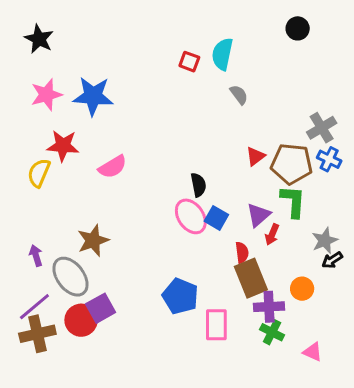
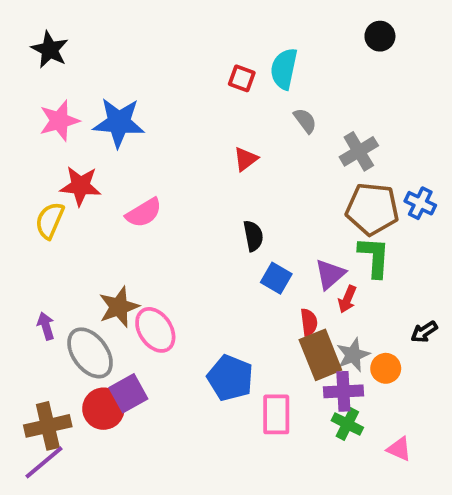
gray cross: (322, 128) -> (359, 151), moved
red triangle: (255, 156) -> (246, 159), moved
pink ellipse: (191, 216) -> (155, 330), moved
gray star: (325, 240) -> (353, 355), moved
purple line: (34, 307) -> (44, 462), moved

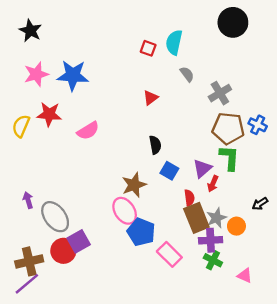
black circle: (380, 36) -> (233, 22), size x1.6
yellow semicircle: (50, 220) -> (21, 126), moved
brown star: (119, 307) -> (134, 185), moved
pink ellipse: (155, 330) -> (125, 211), moved
pink rectangle: (276, 414) -> (169, 254), turned -45

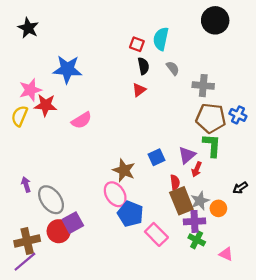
pink star: (36, 74) -> (30, 90), moved
gray cross: (220, 93) -> (203, 86), turned 36
black semicircle: (155, 145) -> (143, 66), moved
blue square: (169, 171) -> (156, 157), turned 35
brown star: (134, 185) -> (124, 170), turned -30

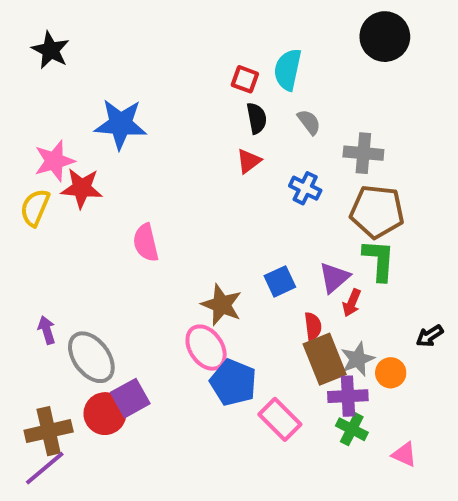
blue cross: (238, 115) -> (305, 188), moved
pink semicircle: (81, 120) -> (146, 243), moved, turned 108

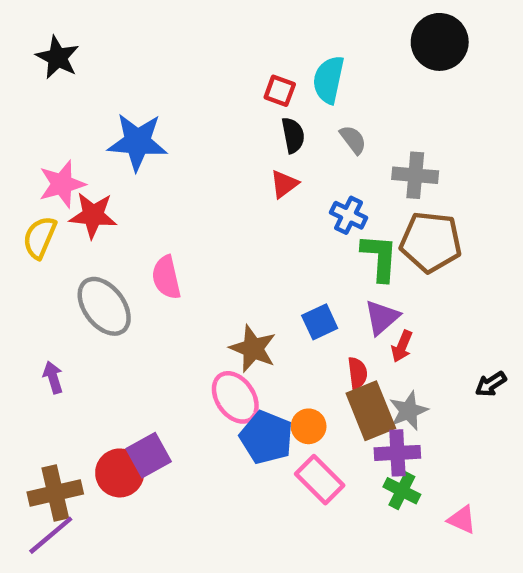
green L-shape: (379, 260) -> (380, 257), moved
gray ellipse: (91, 357) -> (104, 306), moved
orange circle: (391, 373) -> (309, 426), moved

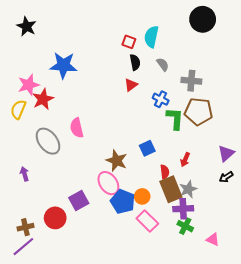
red star: (93, 215) -> (43, 99), turned -30
purple triangle: (382, 317) -> (226, 153), moved
purple square: (149, 455) -> (79, 201), moved
brown cross: (55, 493) -> (25, 227), size x0.7

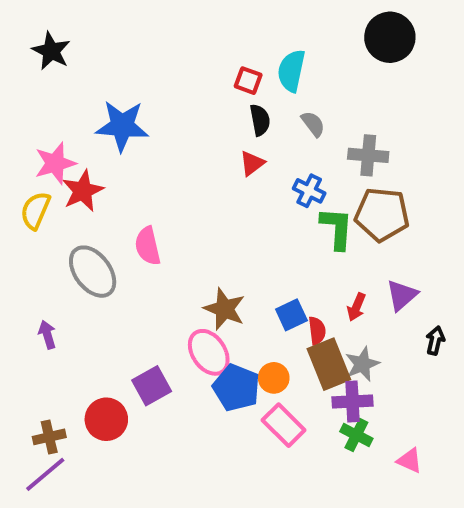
blue square: (147, 148) -> (291, 315), moved
purple triangle: (226, 153) -> (402, 295), moved
black arrow: (226, 177) -> (435, 340), turned 136

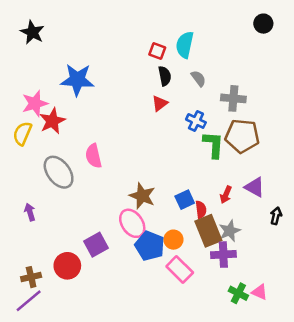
black circle: (390, 37) -> (263, 24), moved, size x0.6
purple triangle: (402, 295) -> (255, 187), turned -50
green cross: (356, 435) -> (238, 293), moved

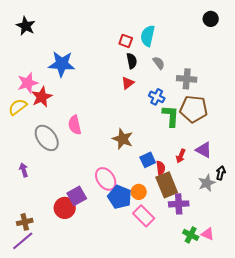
yellow semicircle: (22, 133) -> (18, 107), turned 30
brown star: (142, 196) -> (123, 139), moved
gray star: (230, 231) -> (207, 183), moved
red circle: (67, 266) -> (65, 208), moved

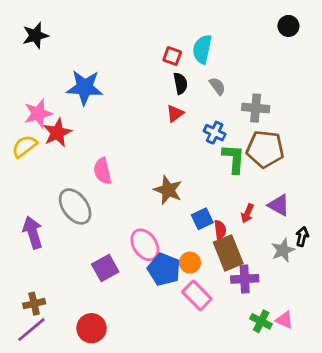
black star: (26, 26) -> (35, 36), turned 30
gray ellipse: (47, 138) -> (75, 206), moved
purple arrow: (24, 170) -> (33, 232), size x1.6
red circle: (65, 208) -> (91, 328), moved

